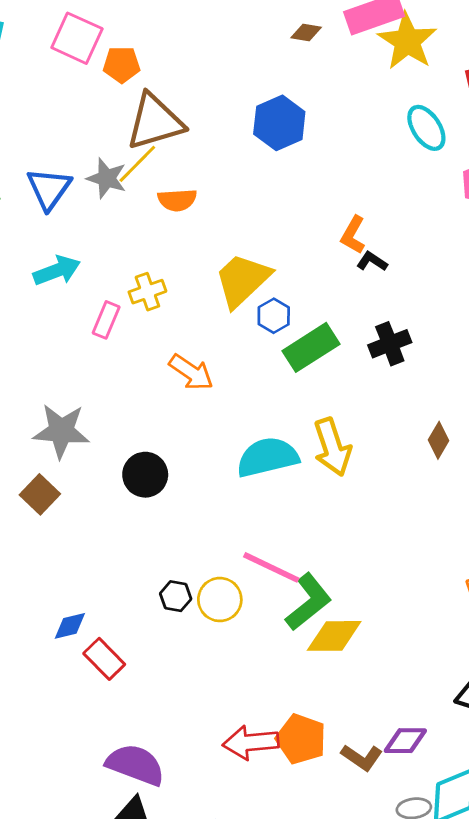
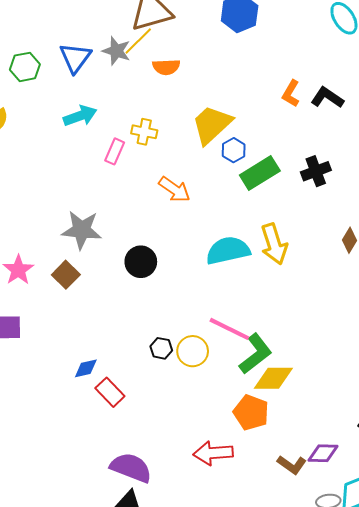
black L-shape: (372, 261) -> (327, 98), moved, size x1.5
yellow cross: (147, 292) -> (144, 132), turned 30
orange pentagon: (301, 739) -> (251, 413), moved

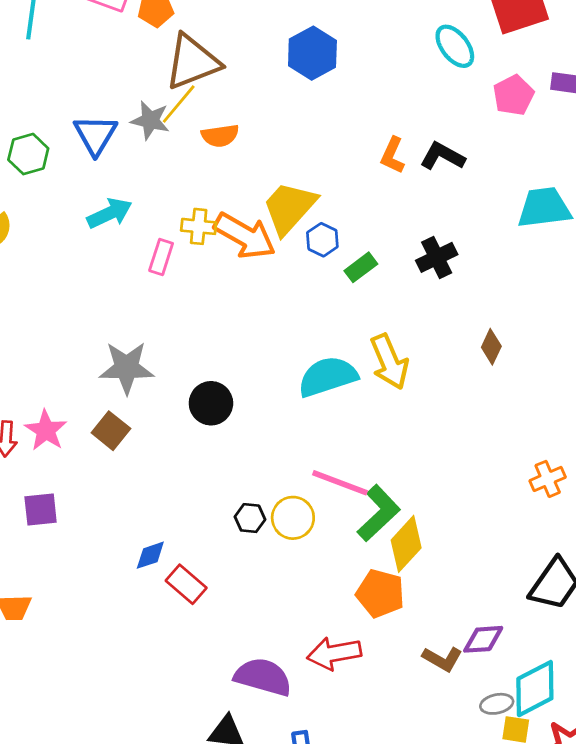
green rectangle: (260, 173) -> (361, 267), size x0.6
orange arrow: (174, 189) -> (245, 236), moved, size x1.4
yellow diamond: (273, 378) -> (406, 544), turned -42
purple semicircle: (131, 468) -> (263, 677), moved

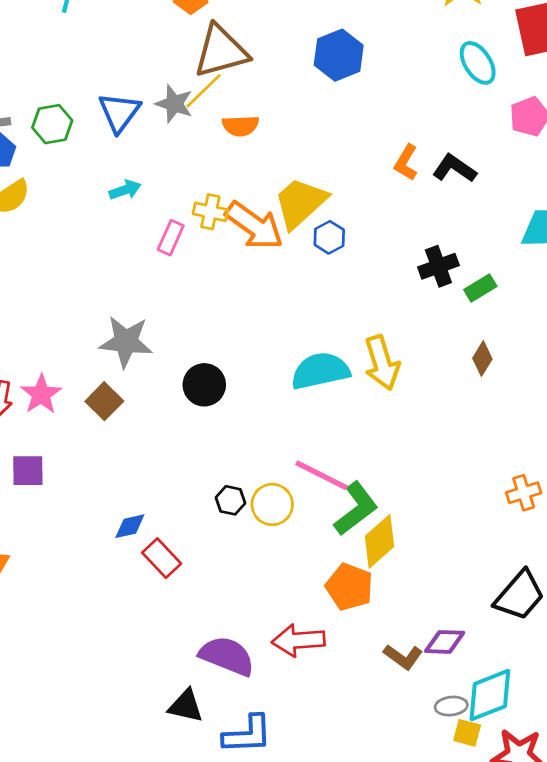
cyan arrow: (110, 213) -> (125, 190), size x0.7
green rectangle: (361, 267) -> (480, 288), moved

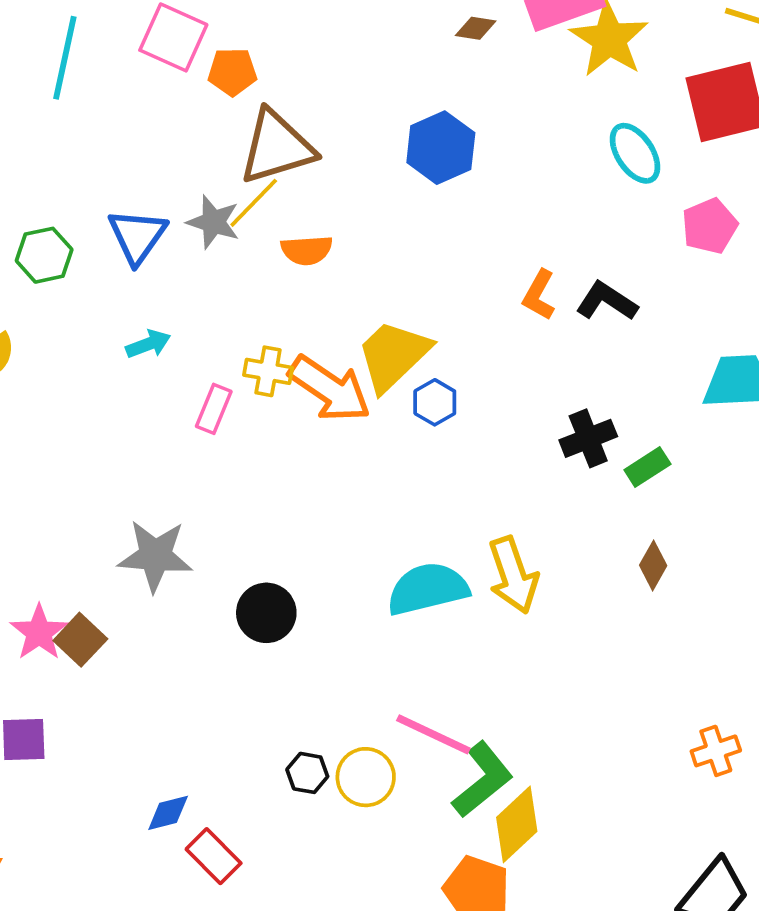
brown square: (104, 401) -> (80, 640), moved

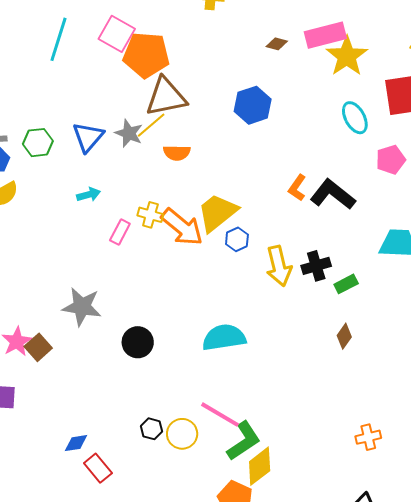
orange pentagon: (232, 72) -> (146, 55), size x1.8
black L-shape: (607, 301) -> (333, 194), size x1.4
yellow arrow: (513, 575) -> (279, 266), moved

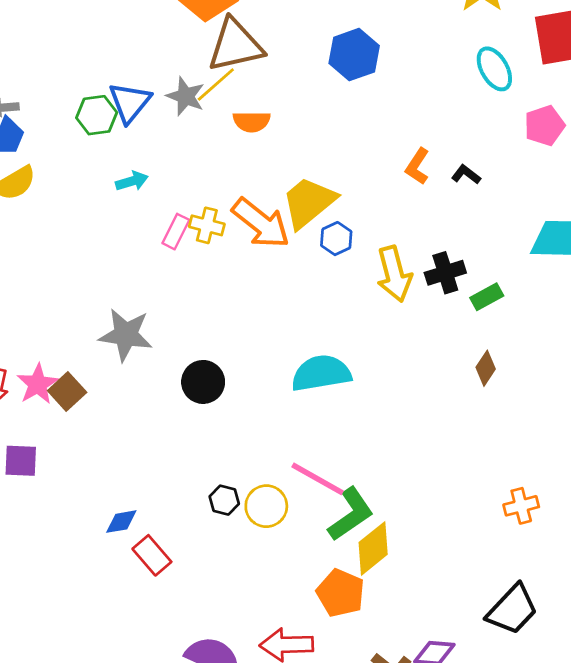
green hexagon: (38, 143) -> (97, 115), moved
black L-shape: (333, 194) -> (466, 175), size x0.5
yellow cross: (150, 215) -> (207, 225), moved

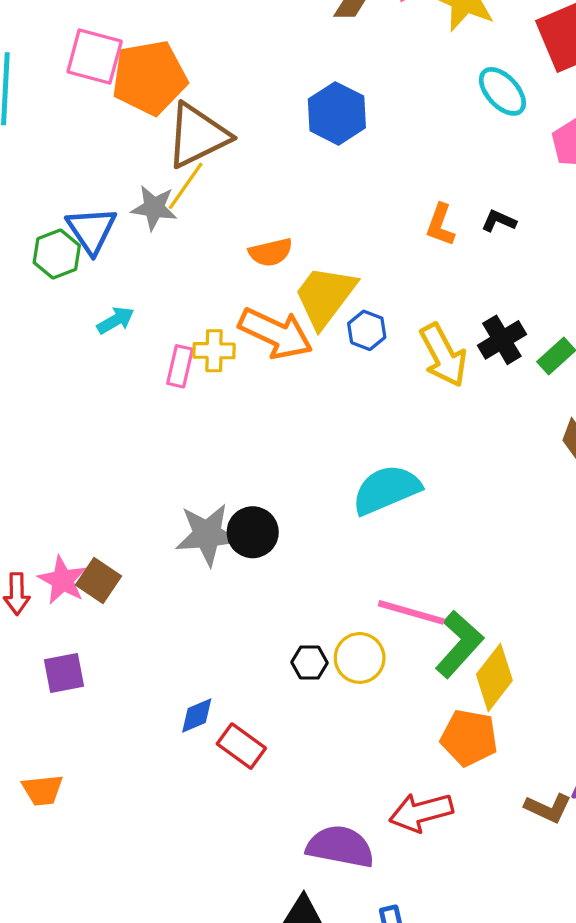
orange semicircle: (252, 122) -> (271, 252), moved
gray star: (126, 335) -> (207, 535), moved

